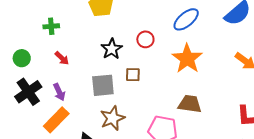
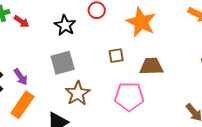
red arrow: (62, 58) -> (21, 22), moved
brown square: (133, 75) -> (116, 56), moved

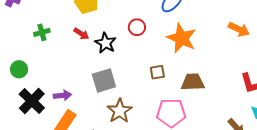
red arrow: (21, 22) -> (81, 34), moved
purple arrow: (21, 77) -> (62, 95), turned -60

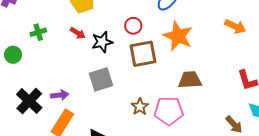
black star: (106, 43) -> (102, 42), turned 30
green circle: (19, 69) -> (13, 55), moved
brown square: (157, 72) -> (143, 54), moved, size x1.8
brown star: (120, 111) -> (140, 107), moved, size x0.7

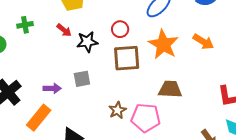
orange arrow: (235, 26) -> (203, 42), moved
gray square: (101, 79) -> (82, 79), size x0.7
purple arrow: (60, 95) -> (52, 88), moved

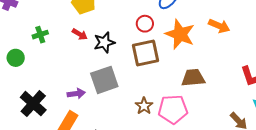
red circle: (120, 29) -> (145, 24), moved
gray square: (82, 79) -> (104, 80), size x1.6

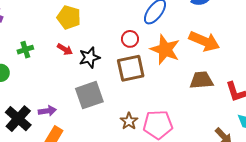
orange arrow: (219, 26) -> (204, 41), size x1.4
brown trapezoid: (193, 78) -> (201, 80), moved
purple arrow: (76, 94) -> (47, 111), moved

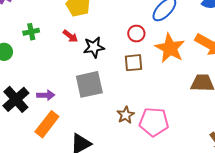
brown square: (131, 68) -> (134, 63), size x0.7

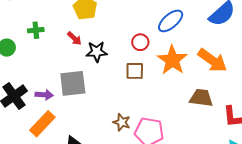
gray square: (89, 84) -> (73, 83), moved
brown star: (126, 115) -> (122, 122), turned -30

